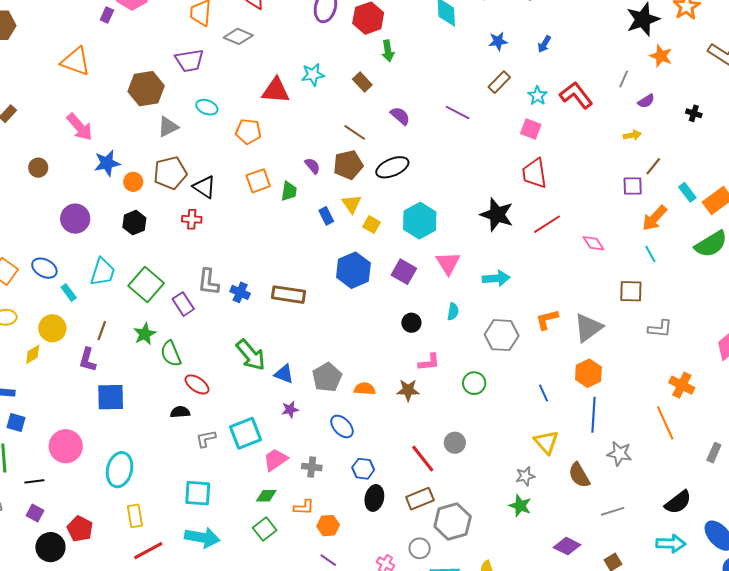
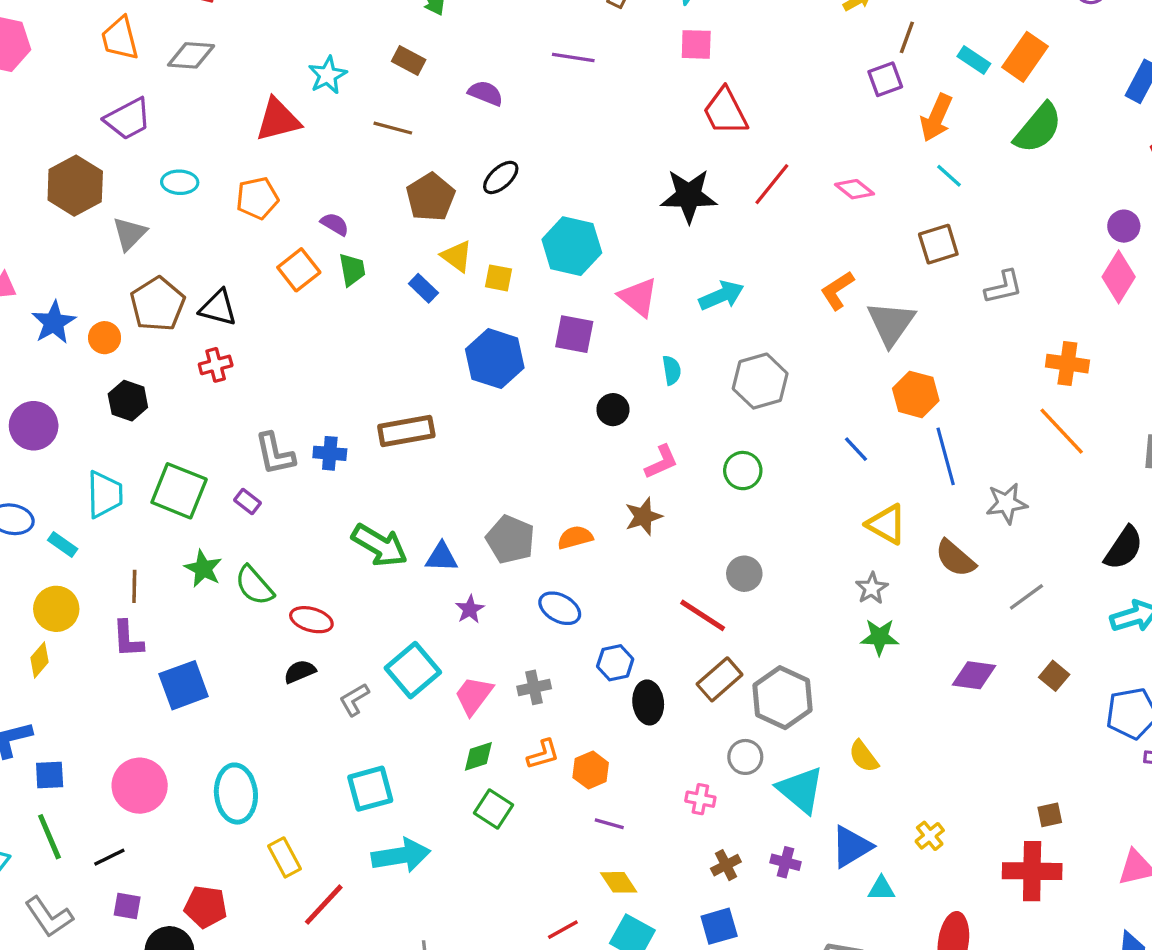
brown line: (355, 132) -> (393, 128), moved
purple semicircle: (312, 166) -> (335, 224), moved
black ellipse: (392, 167) -> (501, 177), size x0.7
purple rectangle: (183, 304) -> (248, 502), size x0.7
orange L-shape: (547, 319) -> (837, 290), moved

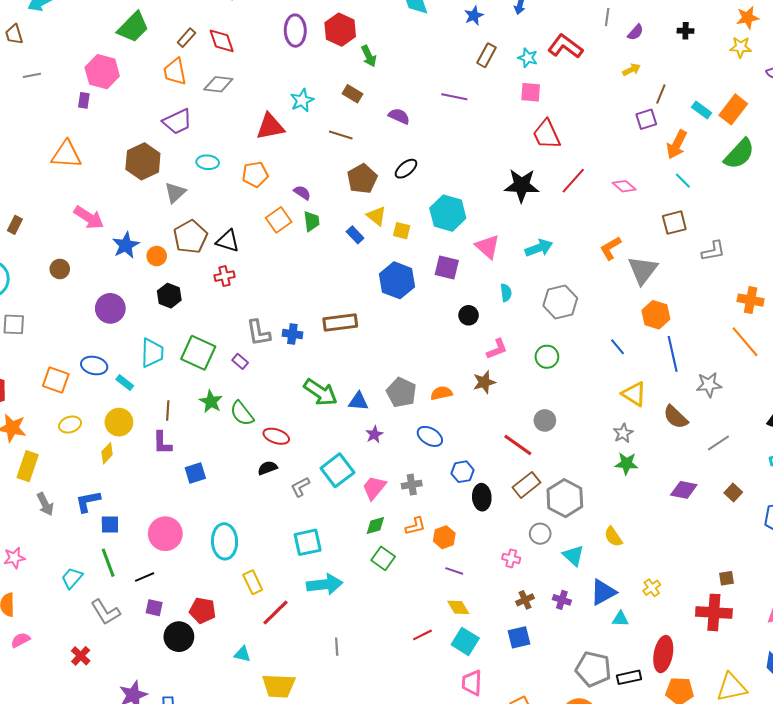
blue square: (184, 685) -> (195, 473), size x0.7
cyan triangle: (801, 790) -> (573, 556), size x0.7

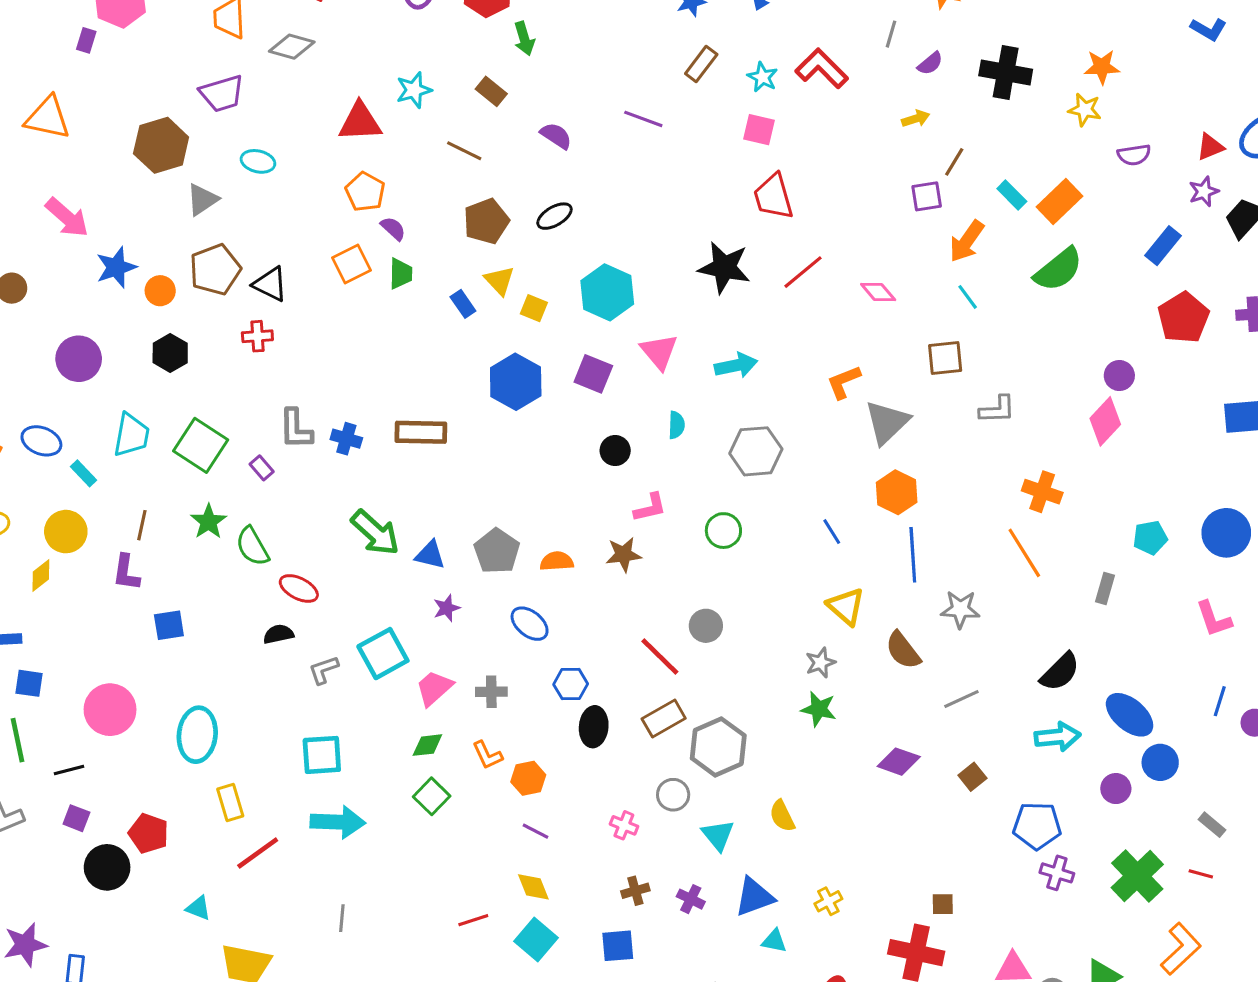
black cross: (686, 31) -> (1006, 73), size x2.0
orange pentagon: (255, 174) -> (365, 192), moved, turned 30
orange L-shape: (415, 526) -> (487, 755), turned 70

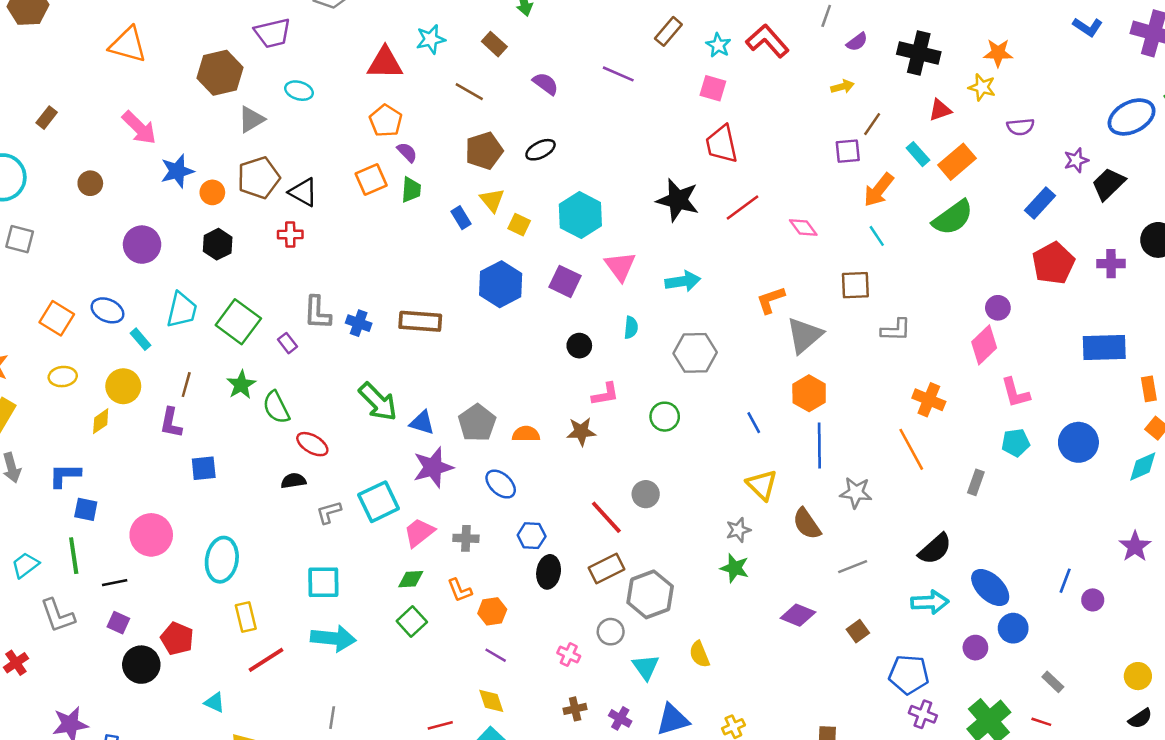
red triangle: (1210, 147) -> (940, 110), moved
purple star: (447, 608) -> (433, 467), size x1.8
pink L-shape: (1214, 619) -> (1015, 393), moved

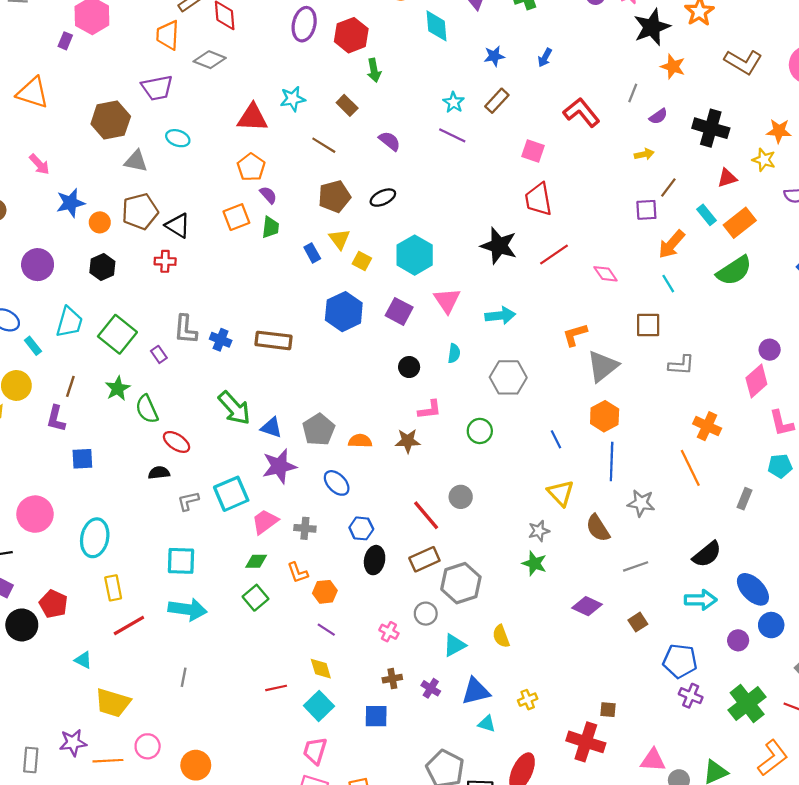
cyan star: (718, 45) -> (454, 102), moved
gray triangle: (251, 119) -> (136, 161), turned 40
pink arrow: (139, 128) -> (39, 164), size x0.7
cyan triangle: (646, 667) -> (454, 645), turned 35

